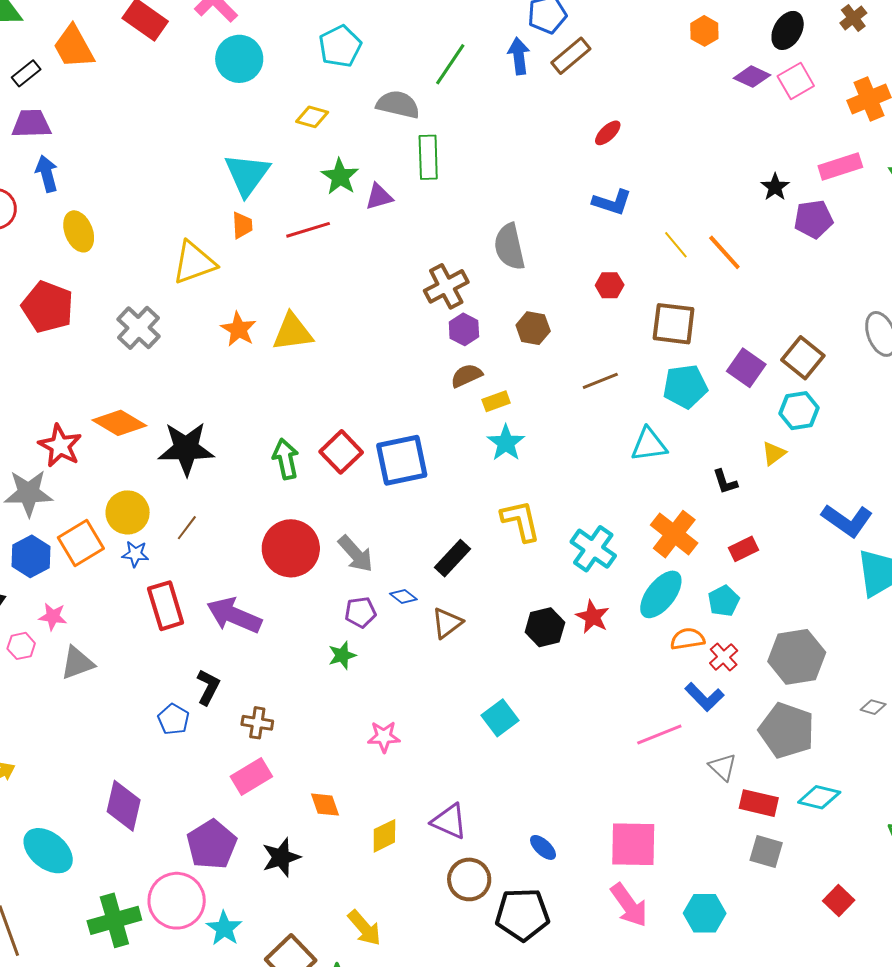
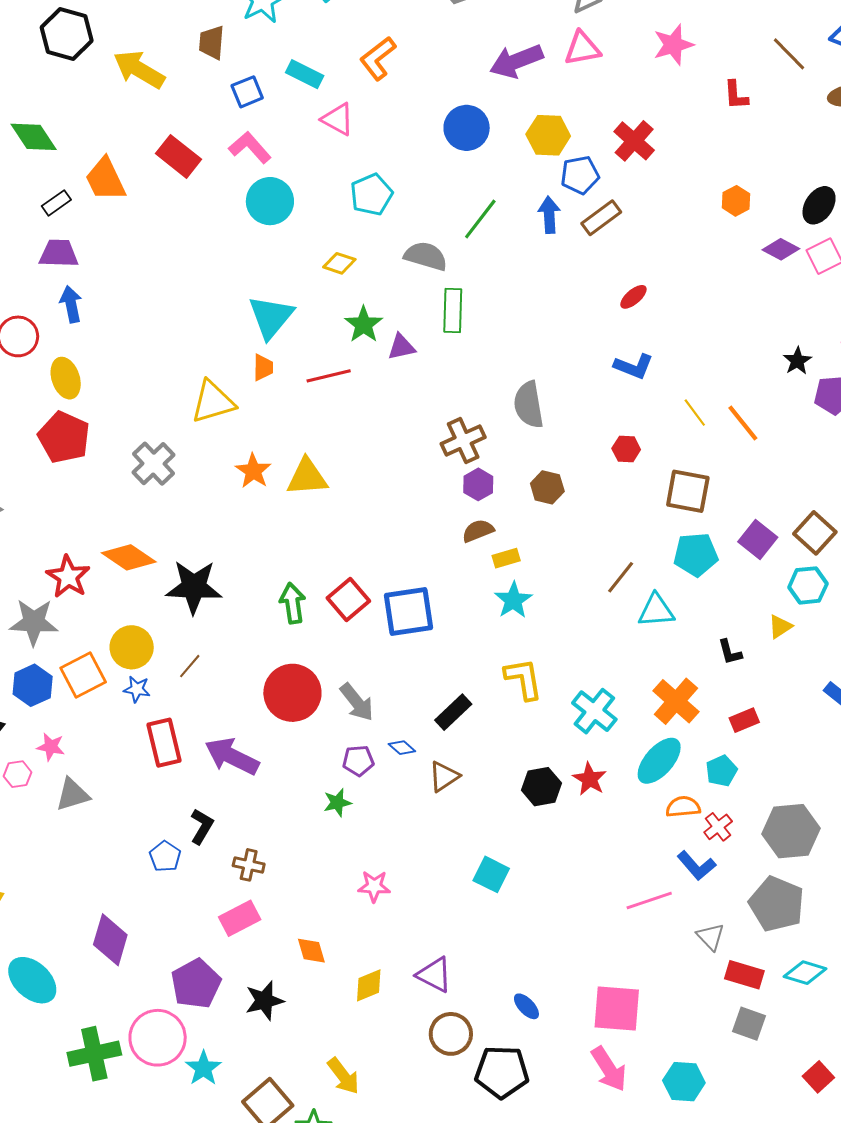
yellow ellipse: (79, 231) -> (66, 378), moved
brown line: (600, 381) -> (621, 577), moved, turned -33
cyan square: (500, 718) -> (491, 874), turned -30

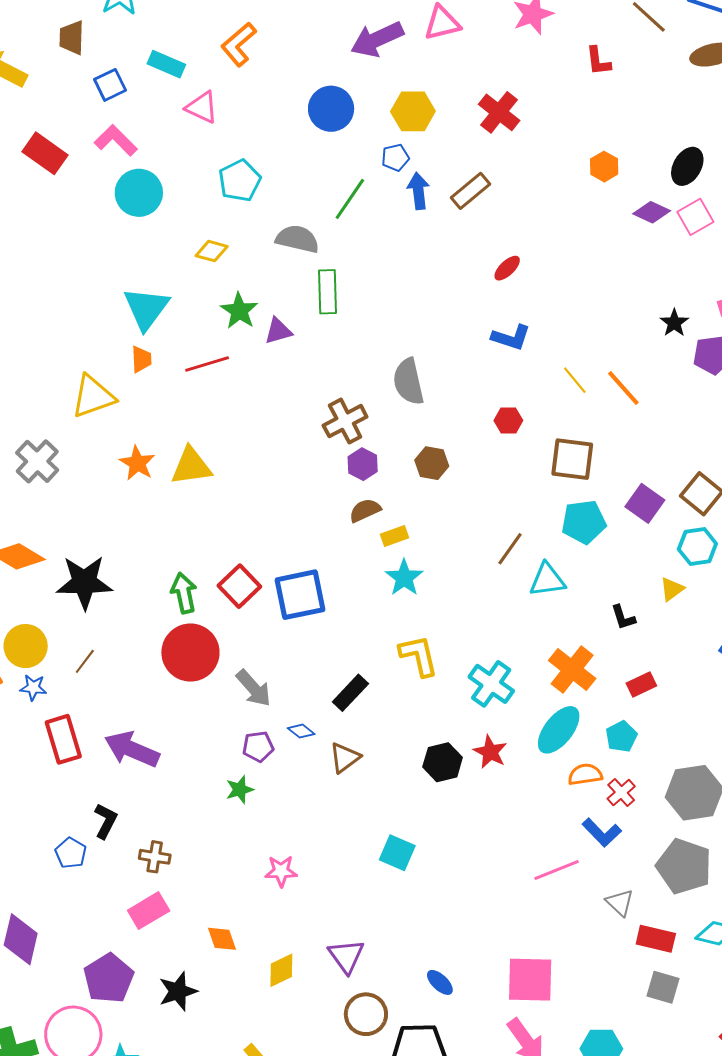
blue pentagon: (580, 175) -> (395, 157), moved, size x0.7
red circle: (292, 693) -> (190, 653), moved
purple triangle: (434, 975) -> (346, 956), turned 30

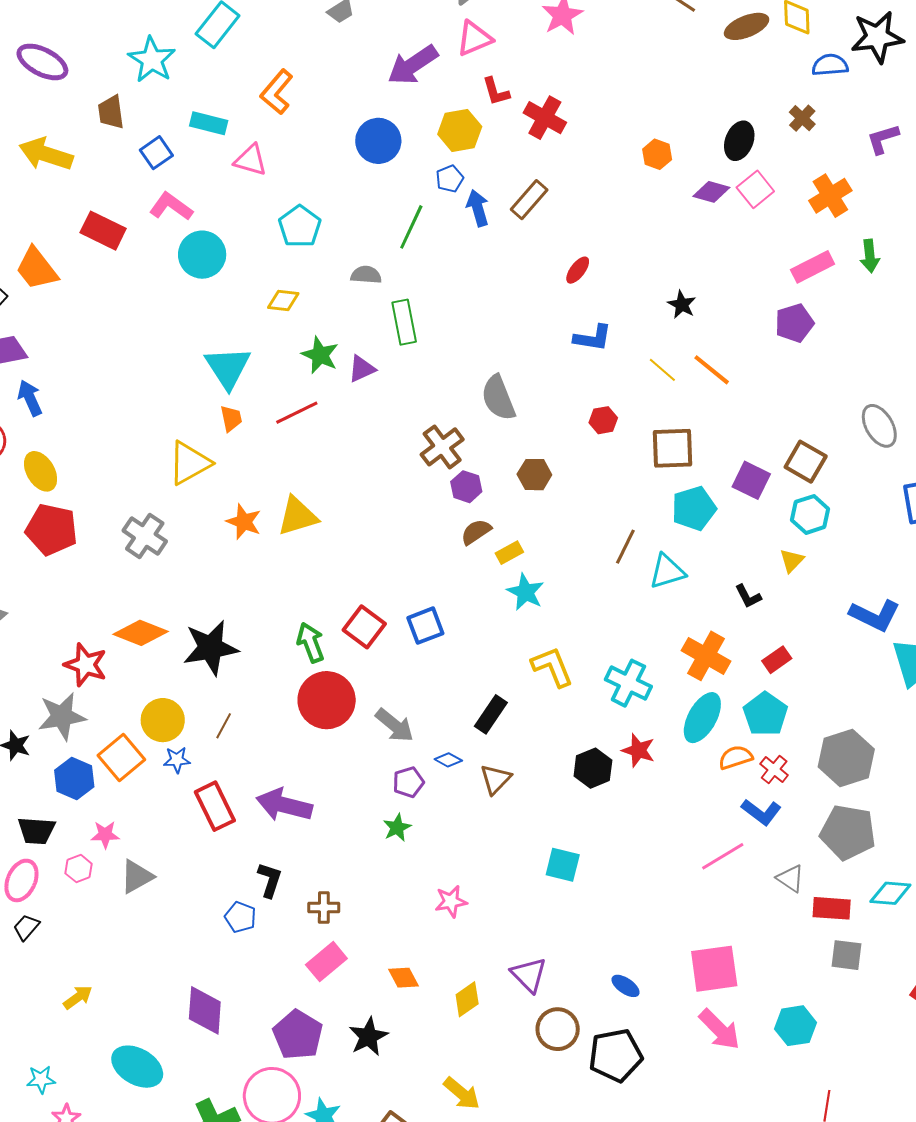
red L-shape: (598, 61) -> (496, 92), moved
gray semicircle: (297, 239) -> (366, 275), size x0.7
black star: (674, 323) -> (682, 305), moved
blue square: (300, 595) -> (425, 626), size x0.7
cyan pentagon: (621, 736) -> (765, 714), size x1.4

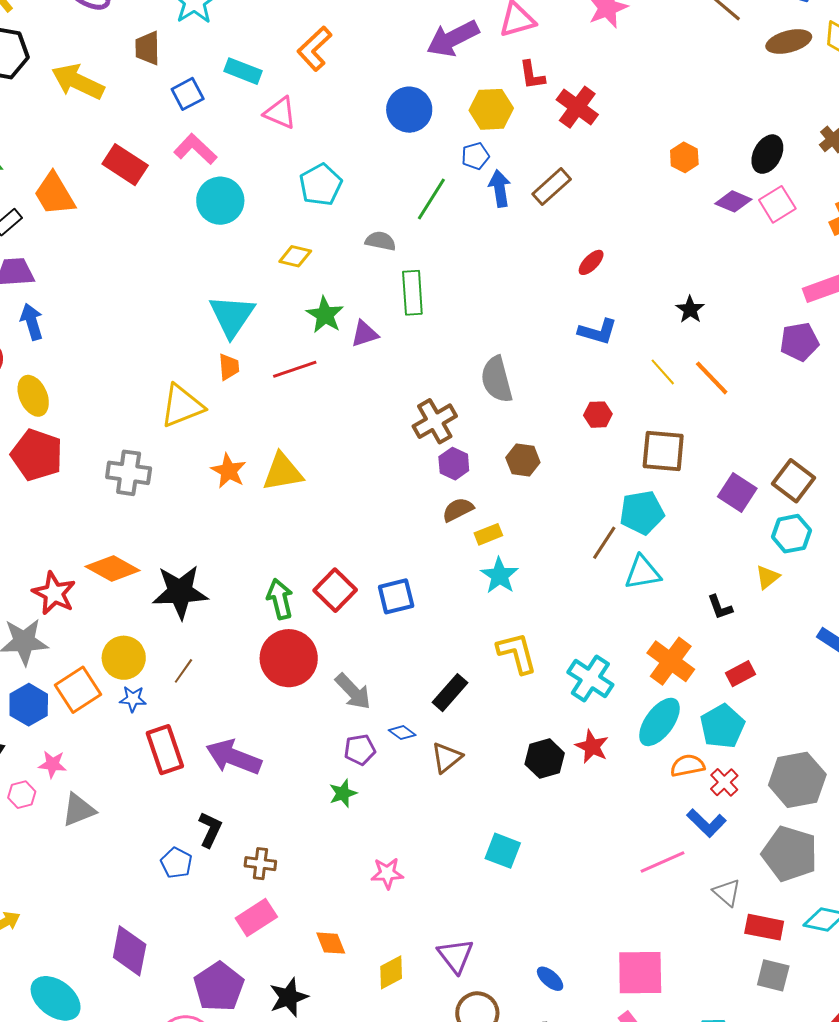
cyan pentagon: (694, 508) -> (642, 513), moved
gray cross: (145, 536) -> (129, 473), turned -33

